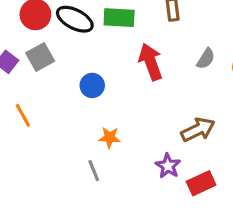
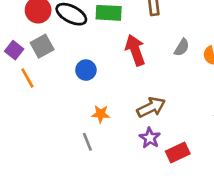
orange line: (23, 115) -> (27, 78), moved
brown arrow: (198, 130) -> (151, 107), moved

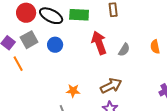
gray semicircle: (182, 47) -> (124, 50), moved
blue circle: (86, 70) -> (55, 45), moved

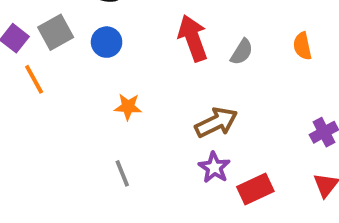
orange star: (73, 91) -> (128, 107), moved

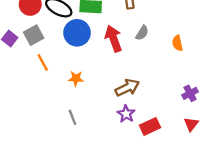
blue circle: (107, 42) -> (77, 33), moved, size x1.5
gray semicircle: (242, 52) -> (142, 33), moved
orange line: (34, 79) -> (43, 63), moved

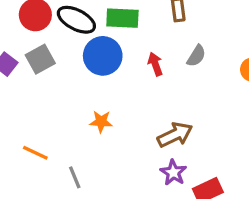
red arrow: (114, 39) -> (155, 64), size x0.6
orange line: (43, 63) -> (35, 153), moved, turned -36
gray line: (72, 117) -> (75, 177), moved

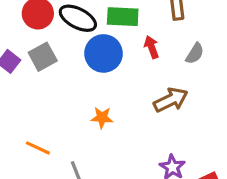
red arrow: (155, 64) -> (152, 47), moved
brown arrow: (175, 135) -> (171, 100), moved

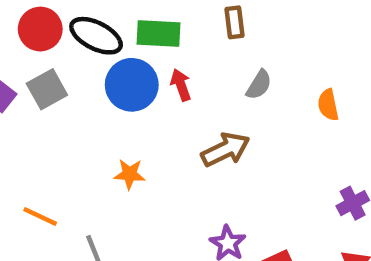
red arrow: (152, 47) -> (181, 85), moved

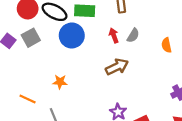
red arrow: (181, 85) -> (114, 35), moved
orange star: (130, 174) -> (60, 82), moved

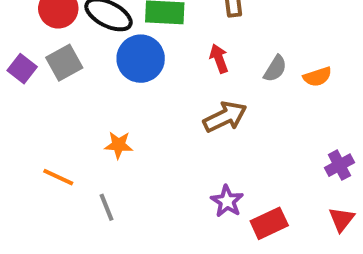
gray semicircle: (133, 35) -> (275, 69), moved
orange semicircle: (167, 45) -> (317, 77), turned -96

